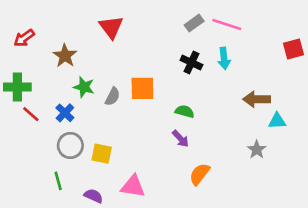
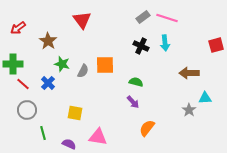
red square: (293, 49) -> (216, 45), moved
cyan triangle: (277, 121) -> (205, 98), moved
gray circle: (70, 145) -> (27, 110), moved

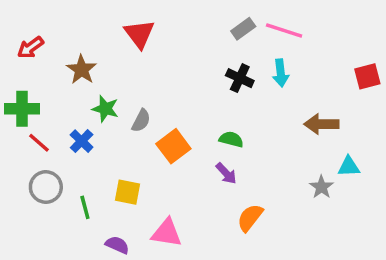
orange square: (105, 65) -> (173, 146), moved, turned -36
green line: (43, 133) -> (85, 207), moved

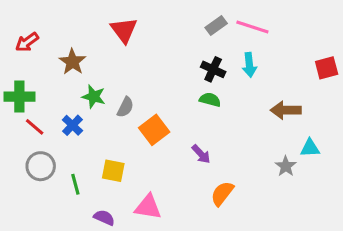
green semicircle: (231, 139) -> (210, 100), moved

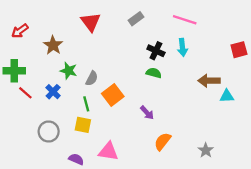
gray rectangle: (216, 25) -> (136, 19), moved
cyan triangle: (310, 148) -> (227, 96), moved
gray circle: (41, 166) -> (49, 132), moved
gray star: (286, 166) -> (206, 150), moved
green line: (75, 184) -> (86, 104), moved

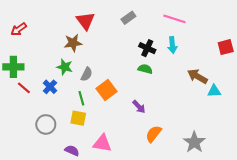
brown star: (53, 45) -> (73, 43), moved, turned 30
brown arrow: (209, 81) -> (197, 76), turned 30
gray star: (206, 150) -> (194, 142), size x1.5

